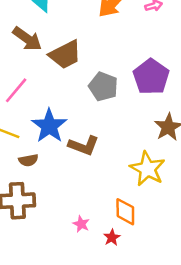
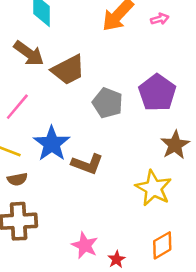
brown semicircle: (28, 160) -> (17, 179), moved
orange diamond: (125, 212) -> (162, 245), moved, turned 60
pink star: (81, 224) -> (85, 245), size x1.5

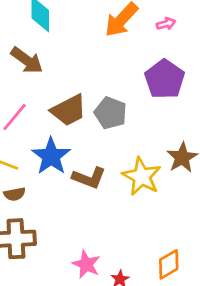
brown trapezoid: (68, 70) -> (69, 110), moved
purple pentagon: (157, 93) -> (165, 79), moved
yellow star: (153, 188) -> (142, 176), moved

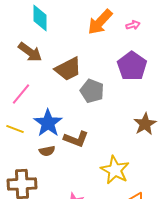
brown trapezoid: (69, 110) -> (68, 69), moved
yellow star: (142, 176) -> (115, 170), moved
brown semicircle: (15, 194) -> (47, 151), moved

